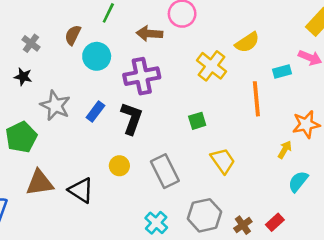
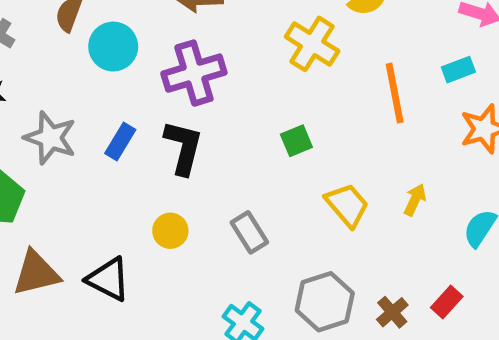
cyan rectangle: (282, 72) -> (458, 70), moved
yellow arrow: (285, 150) -> (415, 200), moved
gray rectangle: (165, 171) -> (249, 232), size x0.7

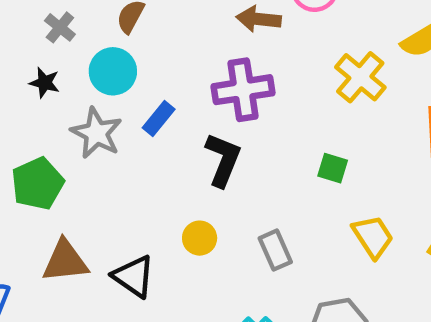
cyan circle: (113, 47) -> (113, 71), moved
green square: (296, 141) -> (333, 168), turned 32
blue rectangle: (120, 142) -> (159, 118), moved

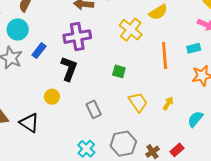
yellow circle: (200, 238) -> (52, 97), moved

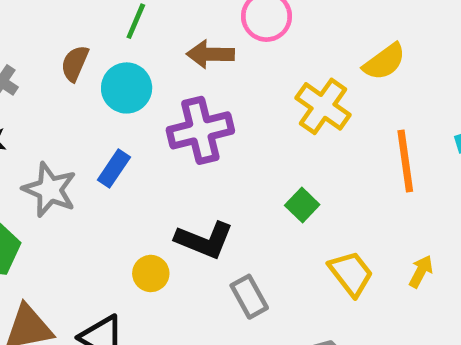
cyan circle: (18, 29) -> (127, 88), moved
black L-shape: (69, 69) -> (204, 240), moved, turned 95
green square: (119, 71) -> (302, 205), turned 32

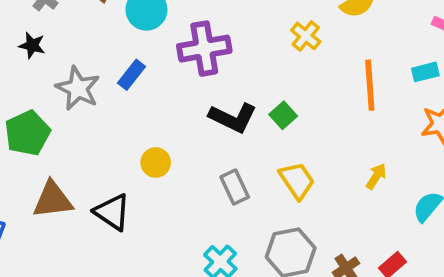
yellow cross: (323, 106) -> (306, 36), size x0.7
black L-shape: (204, 240) -> (233, 118), moved
yellow trapezoid: (351, 274) -> (297, 180), moved

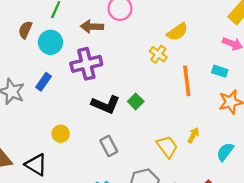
yellow cross: (306, 36) -> (158, 54), moved
cyan rectangle: (425, 72) -> (220, 71), turned 35
yellow trapezoid: (297, 180) -> (167, 147), moved

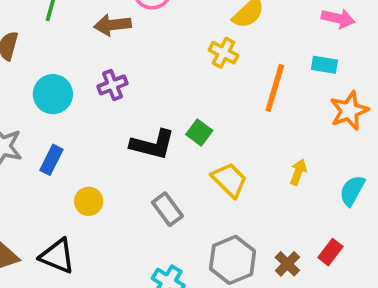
cyan circle: (50, 42) -> (53, 94), moved
purple cross: (86, 64) -> (112, 85), size x0.6
orange line: (187, 81) -> (275, 88), turned 32
blue rectangle: (44, 82) -> (51, 160), moved
yellow trapezoid: (167, 147) -> (229, 180), moved

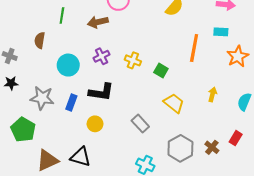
yellow cross: (223, 53) -> (133, 60), moved
green square: (199, 133) -> (161, 70), moved
black L-shape: (153, 145) -> (101, 92), moved

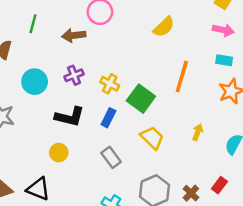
cyan rectangle: (221, 32) -> (224, 60), moved
green square: (161, 70) -> (141, 99), size x1.6
blue rectangle: (71, 102) -> (108, 118), moved

